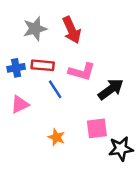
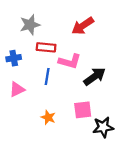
red arrow: (72, 30) -> (83, 26), moved, turned 80
red rectangle: (43, 65) -> (46, 47), moved
blue line: (55, 89) -> (47, 76), turned 42

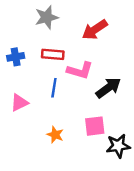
gray star: (30, 25) -> (47, 17), moved
blue cross: (14, 58) -> (16, 57), moved

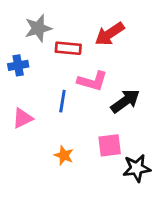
gray star: (47, 17) -> (38, 28), moved
red rectangle: (53, 54) -> (68, 48), moved

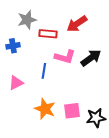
black arrow: (125, 101) -> (91, 58), moved
pink square: (110, 145) -> (72, 111), moved
orange star: (64, 155) -> (45, 109), size x1.5

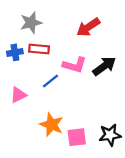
red rectangle: (48, 34) -> (39, 49), moved
blue line: (44, 71) -> (50, 81), turned 42
pink square: (72, 111) -> (77, 137), moved

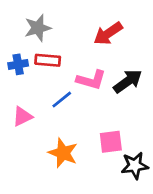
pink square: (77, 137) -> (111, 142), moved

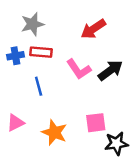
pink L-shape: (91, 80) -> (79, 69), turned 40
blue line: (62, 100) -> (39, 86), moved, turned -66
pink triangle: (22, 116) -> (15, 123), moved

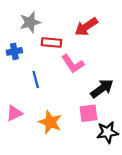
red rectangle: (41, 52) -> (51, 42), moved
black arrow: (110, 70) -> (102, 89), moved

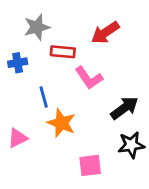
pink square: (88, 113) -> (90, 165), moved
orange star: (50, 122) -> (61, 123), moved
black star: (108, 132) -> (131, 145), moved

